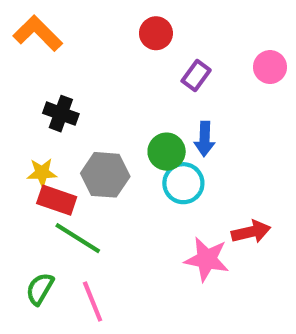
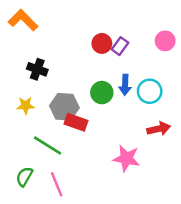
red circle: (156, 33) -> (102, 43), moved
cyan circle: (183, 183) -> (150, 91), moved
red rectangle: (57, 200) -> (76, 122), moved
red arrow: (251, 232) -> (159, 129), moved

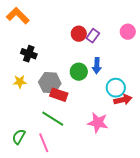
cyan circle: (150, 91) -> (116, 88), moved
green line: (48, 146) -> (53, 119), moved

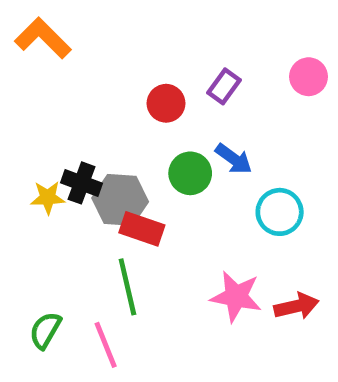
red circle: (79, 34) -> (166, 103), moved
black cross: (29, 54) -> (81, 183), moved
blue arrow: (97, 66) -> (234, 159), turned -56
red arrow: (123, 100) -> (296, 306), moved
green line: (53, 119) -> (127, 287), turned 45

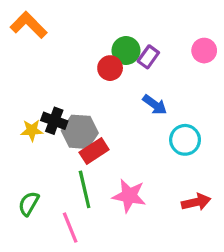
green circle: (190, 173) -> (126, 51), moved
red rectangle: (142, 229) -> (94, 151), turned -52
pink star: (236, 296) -> (129, 196), moved
green semicircle: (45, 330) -> (29, 204), moved

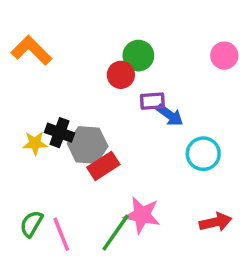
orange L-shape: (29, 25) -> (31, 50), moved
purple rectangle: (148, 57) -> (152, 101), moved, turned 50
green line: (85, 189) -> (116, 233), moved, turned 48
pink line: (70, 228) -> (61, 234), moved

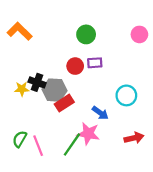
red circle: (121, 75) -> (75, 66), moved
blue arrow: (170, 115) -> (100, 113), moved

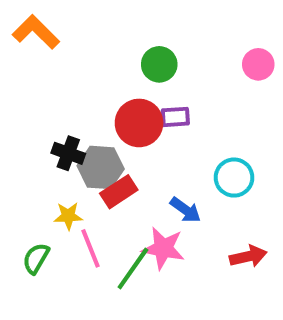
orange L-shape: (20, 31) -> (36, 32), moved
red circle: (75, 66) -> (139, 123), size x1.5
yellow star: (22, 89) -> (68, 216), moved
pink line: (38, 146) -> (91, 248), moved

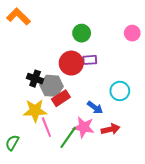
yellow star: (68, 216) -> (35, 111), size x1.6
red arrow: (248, 256) -> (111, 129), moved
green semicircle: (36, 258) -> (12, 143), moved

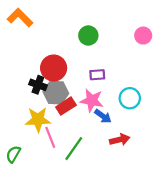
purple rectangle: (90, 60) -> (97, 75), moved
red circle: (71, 63) -> (54, 68), moved
pink star: (84, 127) -> (92, 100), moved

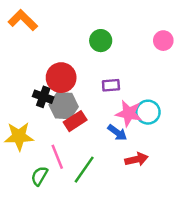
pink star: (92, 100) -> (129, 113), moved
yellow star: (38, 119) -> (19, 136), moved
green semicircle: (13, 154) -> (39, 176), moved

